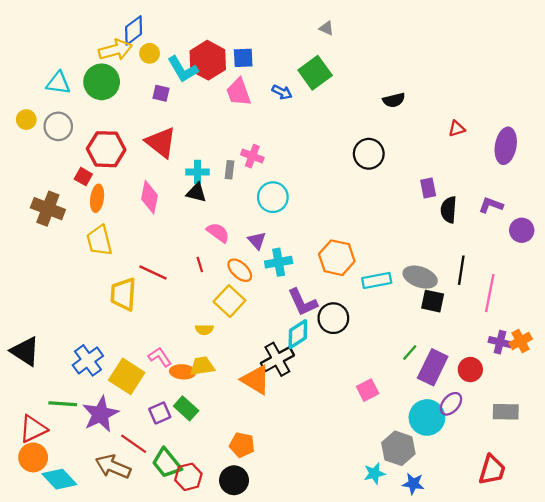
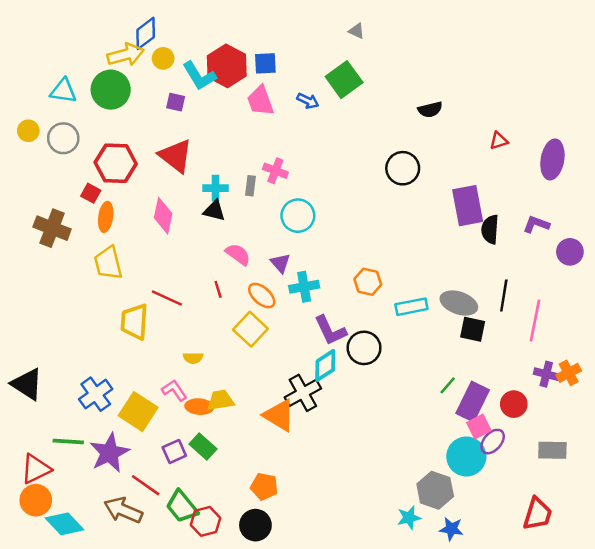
purple rectangle: (428, 188) -> (468, 206), size x1.8
orange hexagon: (337, 258) -> (368, 282), size x0.7
yellow semicircle: (204, 330) -> (193, 358), moved
pink square: (368, 390) -> (479, 427), moved

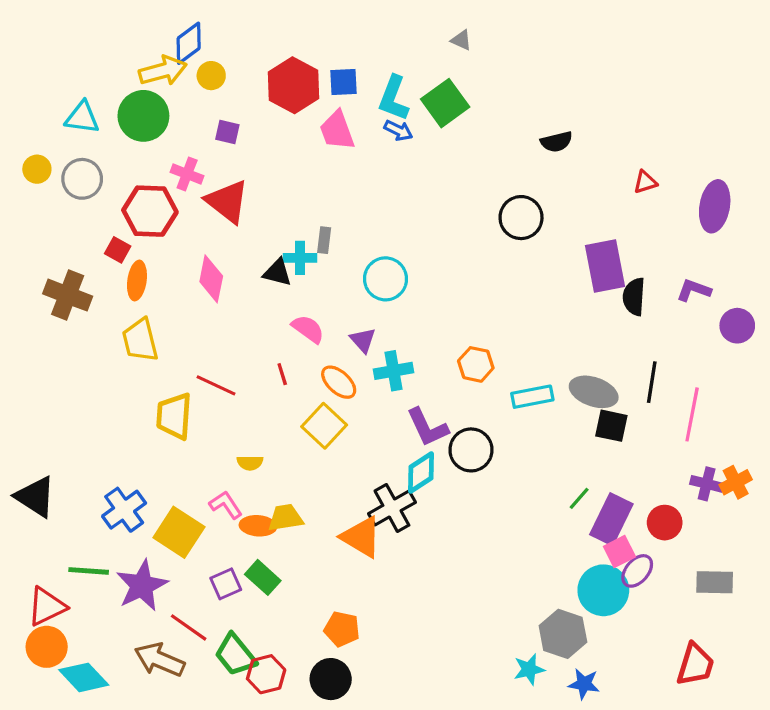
cyan L-shape: (199, 76) -> (394, 98), moved, turned 52
pink cross: (275, 171) -> (187, 174), moved
cyan cross: (216, 188) -> (300, 258), moved

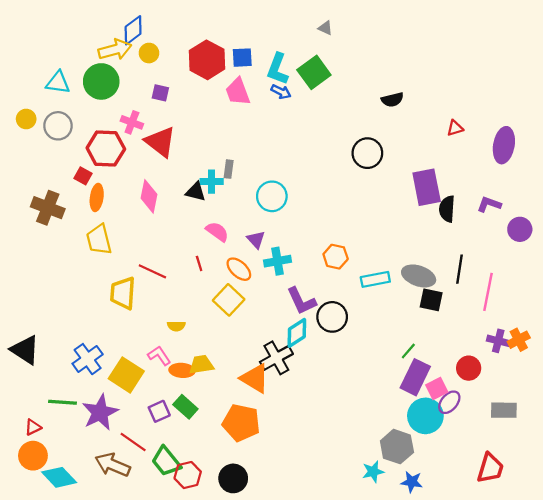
purple rectangle: (611, 519) -> (415, 377), moved
red triangle: (47, 606) -> (33, 427), size x0.6
orange pentagon: (342, 629) -> (241, 423), moved, size x1.5

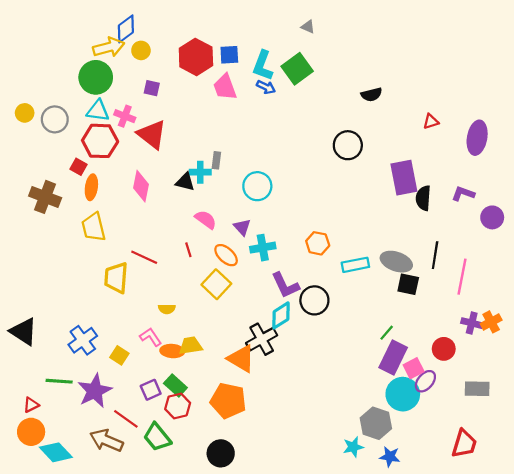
cyan triangle: (58, 83) -> (98, 111), moved
yellow square: (126, 375) -> (119, 355), size x0.6
red hexagon: (188, 475) -> (178, 406), moved

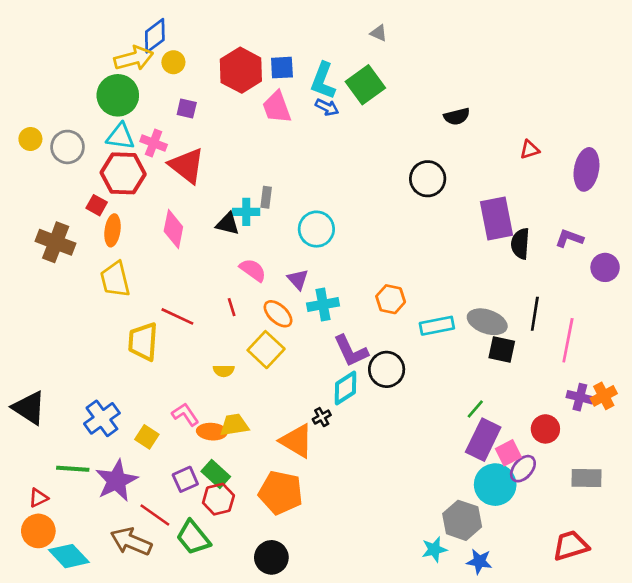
yellow semicircle: (167, 309) -> (224, 371), moved
black cross: (262, 339) -> (322, 417), size x0.5
red trapezoid: (464, 444) -> (571, 545), turned -124

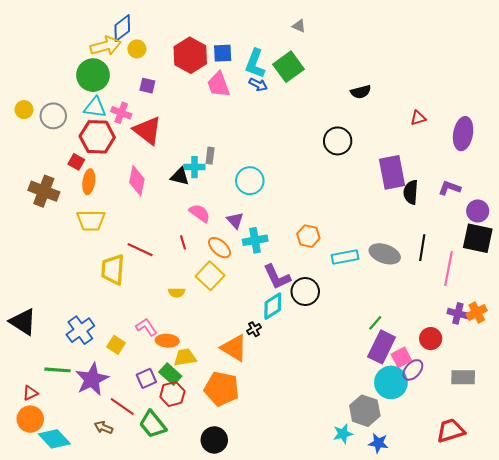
yellow trapezoid: (115, 279) -> (91, 220), turned -76
black square: (502, 350) -> (478, 238), moved, size x1.4
yellow trapezoid: (234, 425) -> (185, 357), moved
brown arrow: (131, 542) -> (103, 427), size x0.6

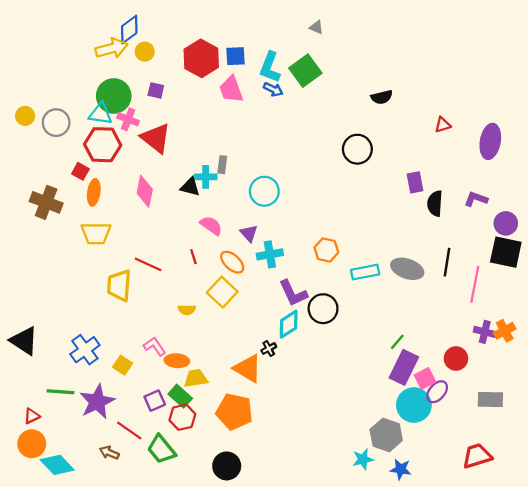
green circle: (93, 75) -> (114, 96), moved
purple rectangle: (392, 172) -> (415, 182), size x0.6

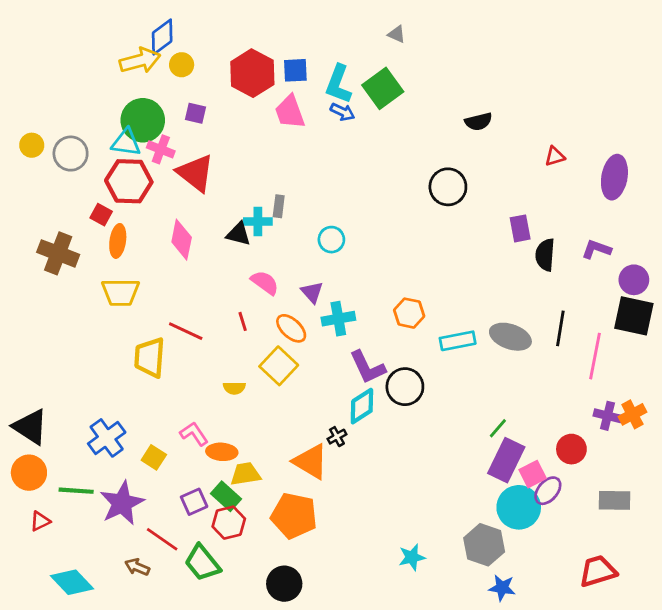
cyan circle: (264, 191) -> (331, 240), size x0.7
orange circle: (32, 444) -> (29, 473), moved
cyan star: (363, 459) -> (412, 557), moved

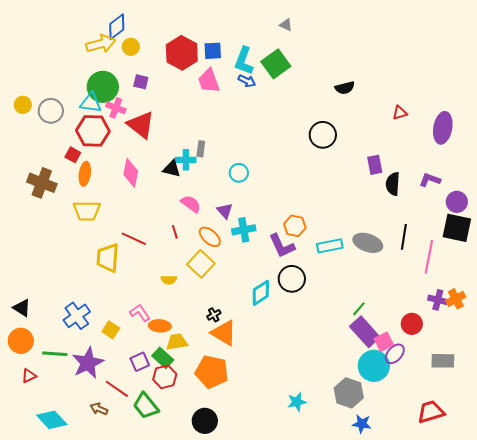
purple L-shape: (367, 367) -> (282, 246), moved
black triangle: (30, 427) -> (22, 308), size x0.7
black cross: (337, 437) -> (214, 315), moved
purple rectangle: (506, 460) -> (365, 332), turned -68

